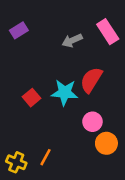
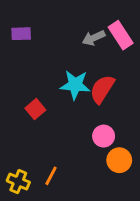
purple rectangle: (19, 30) -> (21, 34), turned 30
gray arrow: (72, 41) -> (94, 38), moved
cyan star: (65, 93) -> (75, 85), moved

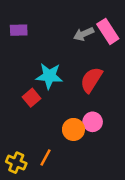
cyan star: (75, 85) -> (49, 76), moved
orange circle: (119, 160) -> (73, 129), moved

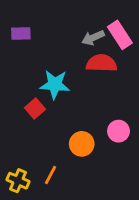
red semicircle: (91, 80) -> (102, 63), moved, turned 60
pink circle: (93, 122) -> (118, 131), moved

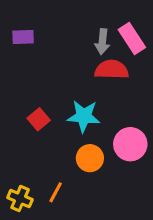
gray arrow: (93, 38) -> (102, 42), turned -60
cyan star: (55, 84) -> (84, 116), moved
pink circle: (118, 131) -> (130, 144), size x1.4

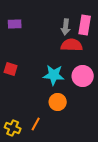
pink rectangle: (132, 39) -> (85, 25), turned 42
red square: (39, 119) -> (11, 69), moved, turned -32
pink circle: (130, 144) -> (83, 76), moved

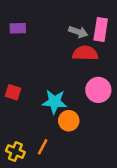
gray arrow: (66, 27) -> (78, 32), turned -77
red square: (11, 69) -> (13, 92), moved
cyan star: (54, 75) -> (54, 102), moved

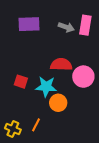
purple rectangle: (18, 28) -> (29, 24), moved, size x1.5
red semicircle: (85, 53) -> (61, 64), moved
red square: (13, 92) -> (21, 82), moved

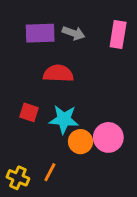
gray arrow: (66, 27) -> (74, 33), moved
red semicircle: (61, 64) -> (58, 73), moved
pink circle: (83, 77) -> (108, 137), moved

